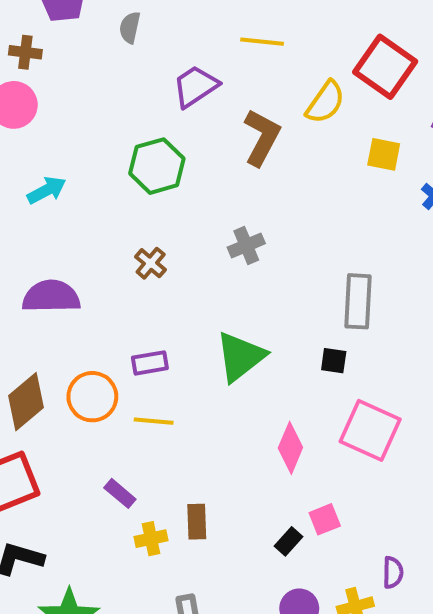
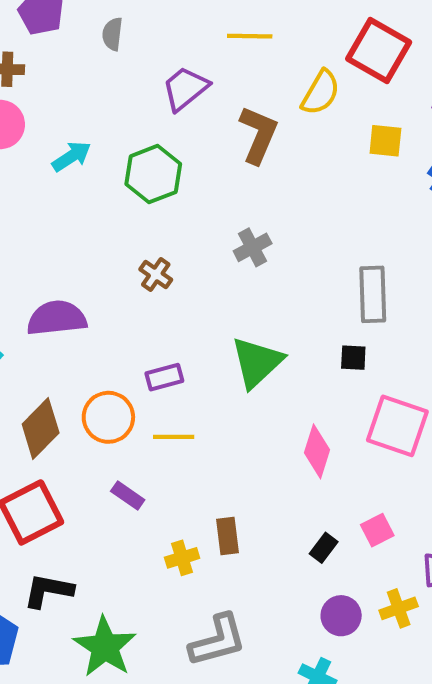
cyan arrow: (47, 190) -> (72, 156), moved
purple rectangle: (120, 493) -> (128, 495), moved
pink square: (325, 519) -> (377, 530), moved

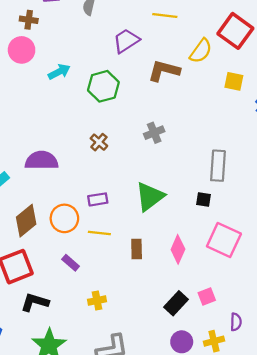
brown L-shape: (258, 135) -> (164, 71), turned -104
brown rectangle: (228, 536) -> (137, 249), moved
black rectangle: (324, 548) -> (176, 303), size x1.5
black L-shape: (48, 591) -> (35, 302), moved

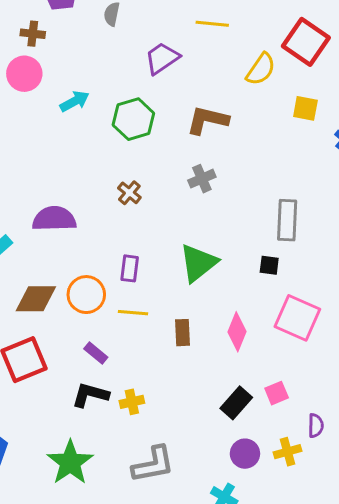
brown L-shape: (164, 71) -> (207, 120), moved
purple rectangle: (98, 199) -> (130, 268), turned -72
brown diamond: (26, 221) -> (36, 299), turned 40
black L-shape: (35, 302) -> (90, 395), moved

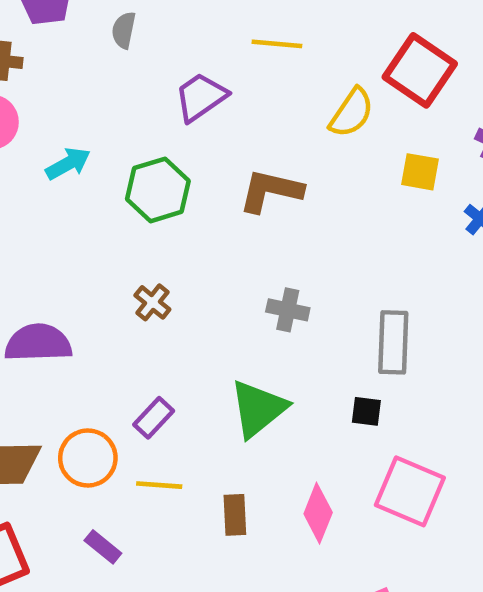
gray cross: (202, 179) -> (288, 310), moved, turned 36
purple rectangle: (130, 268) -> (154, 418), turned 36

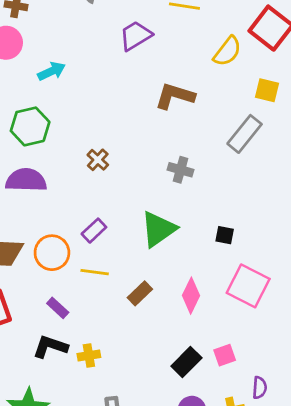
green hexagon: (158, 190) -> (30, 126), moved
gray rectangle: (393, 342) -> (245, 134), moved, turned 33
brown rectangle: (235, 515) -> (140, 293), turned 45

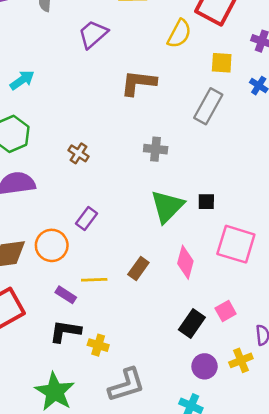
green triangle: (158, 229) -> (167, 206), moved
yellow line: (95, 272) -> (94, 280), moved
yellow cross: (89, 355) -> (98, 345), moved, turned 36

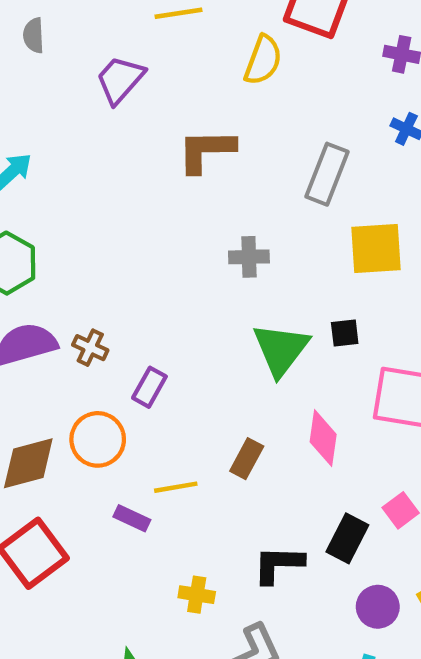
yellow square: (222, 63) -> (376, 249), moved, size x1.5
brown cross: (79, 153) -> (90, 348), moved
black L-shape: (65, 331) -> (278, 564), moved

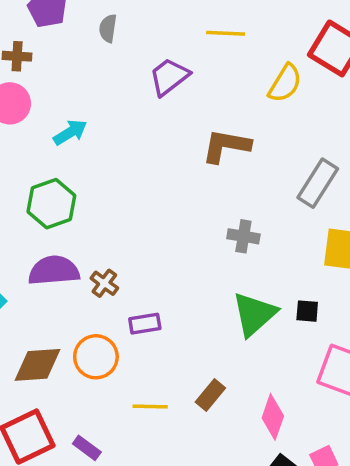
purple rectangle: (149, 387) -> (145, 324), turned 40
pink diamond: (323, 438) -> (273, 417), moved
purple rectangle: (132, 518) -> (87, 448), moved

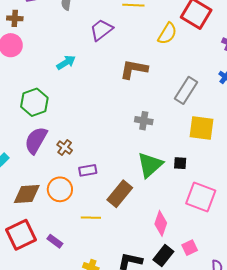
cyan arrow: (70, 132) -> (66, 62), moved
purple semicircle: (54, 271) -> (36, 140), turned -56
brown rectangle: (210, 395) -> (120, 194), moved, size x1.5

